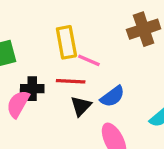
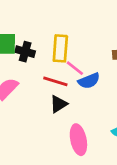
black cross: (32, 89) -> (25, 52), moved
blue semicircle: (112, 96) -> (89, 81), moved

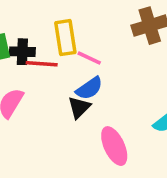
red line: (55, 81) -> (42, 64), moved
blue semicircle: (89, 81) -> (89, 88), moved

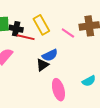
yellow rectangle: (65, 38) -> (41, 25), turned -30
pink line: (89, 58) -> (68, 33), moved

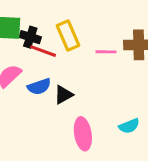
pink line: (68, 33) -> (106, 52), turned -40
blue semicircle: (50, 55) -> (39, 87), moved

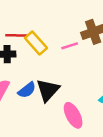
red line: (43, 51) -> (16, 35), moved
black triangle: (63, 95) -> (48, 90), size x1.5

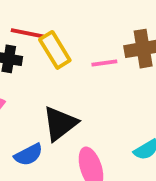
blue semicircle: (27, 90) -> (29, 155), moved

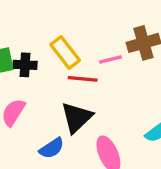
red line: (27, 33) -> (83, 79), moved

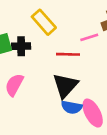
yellow rectangle: (65, 53) -> (44, 22), moved
blue semicircle: (52, 148) -> (72, 107), moved, turned 48

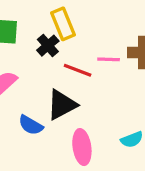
black cross: (21, 46) -> (48, 46), moved, turned 30
blue semicircle: (72, 107) -> (31, 125), moved

